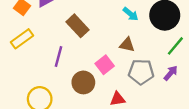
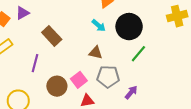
pink square: (105, 65) -> (79, 80), moved
purple arrow: (171, 73) -> (131, 92), moved

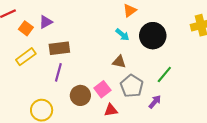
brown rectangle: (52, 36) -> (59, 48), moved, turned -54
green line: (138, 54) -> (164, 74), moved
gray pentagon: (108, 77) -> (132, 86), turned 30

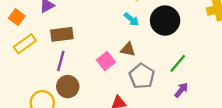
orange square: (26, 28) -> (17, 17), moved
pink square: (102, 89) -> (106, 61), moved
brown circle: (80, 95) -> (68, 87), moved
purple arrow: (155, 102) -> (181, 90), moved

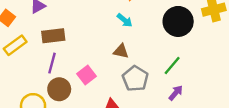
black circle: (165, 21) -> (178, 21), moved
pink square: (106, 61) -> (87, 75), moved

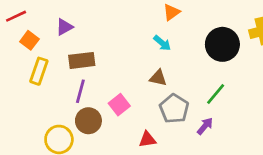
yellow rectangle: (15, 45) -> (39, 71), turned -35
purple arrow: (176, 93) -> (205, 126), moved

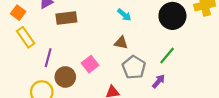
brown rectangle: (82, 60) -> (66, 18), moved
yellow rectangle: (39, 71) -> (26, 37), turned -54
purple line: (80, 91) -> (48, 58), moved

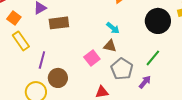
cyan arrow: (124, 15) -> (113, 28), moved
pink square: (90, 64) -> (92, 58), moved

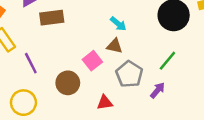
purple line: (42, 60) -> (31, 63), turned -42
brown circle: (58, 78) -> (68, 83), moved

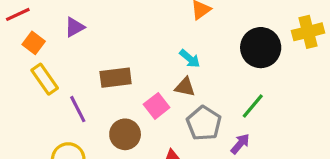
brown rectangle: (52, 18) -> (116, 78), moved

